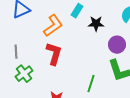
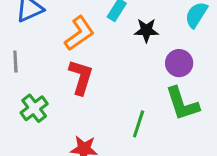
gray line: (16, 52) -> (15, 62), moved

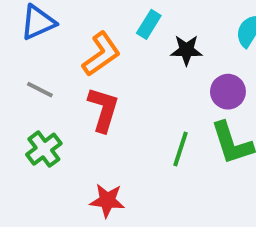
gray line: (15, 62) -> (40, 90), moved, turned -60
green line: (139, 124) -> (180, 149), moved

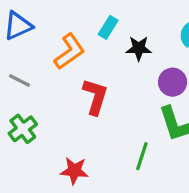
red L-shape: (103, 109) -> (95, 97), moved
green line: (180, 149) -> (142, 156), moved

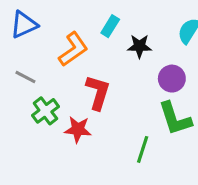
green cross: (23, 129) -> (45, 111), moved
red star: (74, 171) -> (78, 129), moved

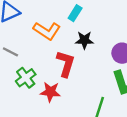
black star: (139, 46) -> (84, 40), moved
orange L-shape: (73, 49) -> (47, 31), turned 68

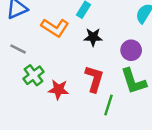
red L-shape: (66, 64) -> (94, 79), moved

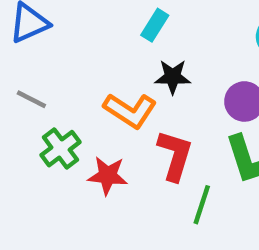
orange L-shape: (55, 28) -> (130, 110), moved

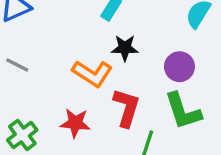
green cross: (61, 149) -> (22, 135), moved

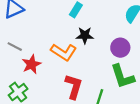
red L-shape: (127, 108) -> (74, 87), moved
red star: (75, 123) -> (31, 64), moved, turned -30

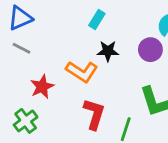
gray line: (15, 47) -> (21, 48), moved
purple circle: (120, 48) -> (150, 50), moved

